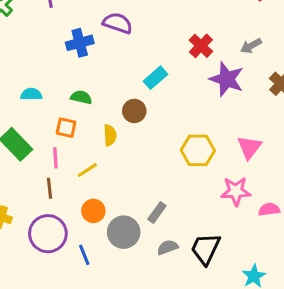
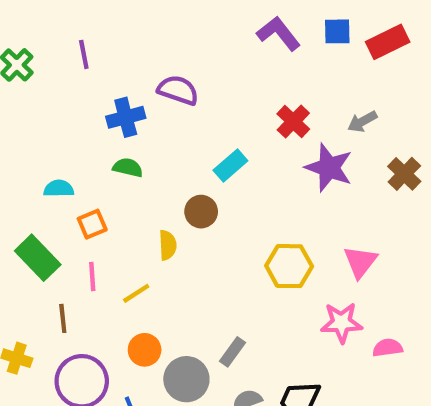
green semicircle: (81, 97) -> (128, 168), moved
orange square: (66, 128) -> (92, 224), moved, turned -35
brown line: (49, 188) -> (63, 318), moved

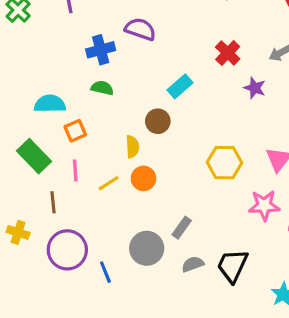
purple star: (329, 168) -> (255, 88), size x0.6
cyan semicircle: (59, 189) -> (50, 104), size x1.4
orange circle: (145, 350) -> (144, 178), moved

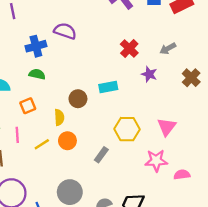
cyan rectangle: (180, 86) -> (108, 87), moved, turned 30
orange square: (75, 131) -> (28, 106), moved
gray rectangle: (182, 228) -> (101, 155), moved

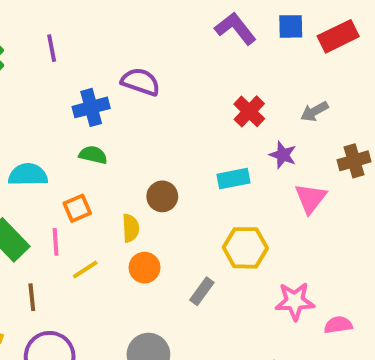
brown cross: (191, 78) -> (354, 161), turned 30
cyan rectangle: (108, 87) -> (233, 179), moved
pink triangle: (167, 127) -> (311, 198), moved
pink line: (17, 135) -> (56, 242), moved
yellow line: (42, 144) -> (85, 270), moved

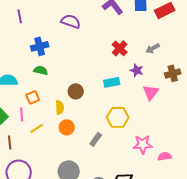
purple semicircle: (141, 82) -> (71, 21), moved

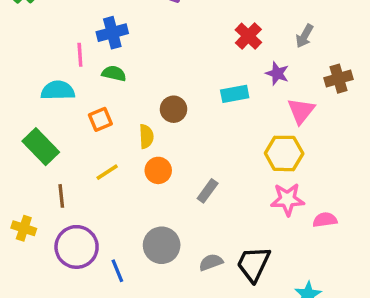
gray arrow: (153, 48) -> (304, 36), turned -32
pink line: (22, 114) -> (80, 55), moved
yellow hexagon: (118, 117) -> (284, 153), moved

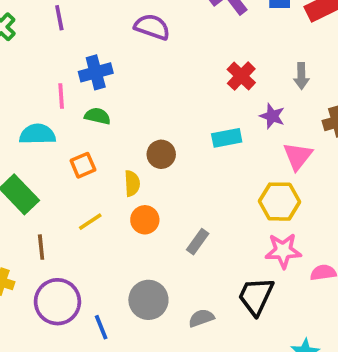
gray arrow: (304, 36) -> (301, 76), turned -30
black trapezoid: (253, 264) -> (256, 296), moved

